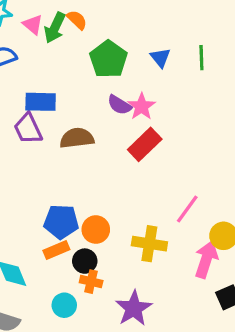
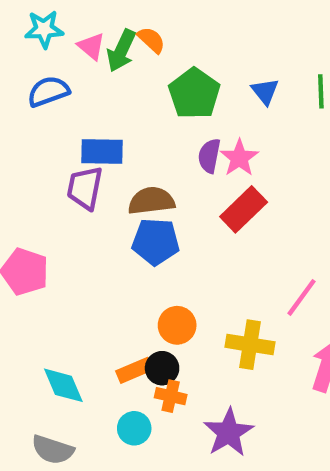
purple semicircle: (119, 105) -> (209, 156), turned 70
purple trapezoid: (28, 129) -> (85, 188), turned 36
blue pentagon: (61, 222) -> (156, 242), moved
orange rectangle: (56, 250) -> (134, 370), moved

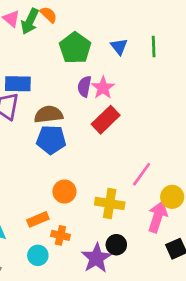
black circle: (162, 368) -> (116, 245), moved

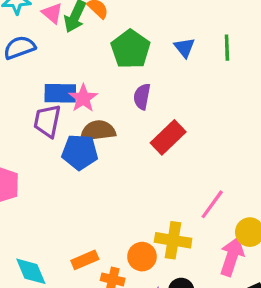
pink star: (103, 88) -> (83, 98), moved
blue pentagon: (51, 140) -> (80, 152), moved
orange circle: (64, 192) -> (142, 257), moved

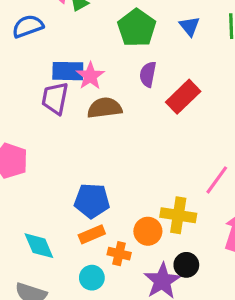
red rectangle: (168, 137) -> (183, 97), moved
blue pentagon: (80, 152) -> (92, 201), moved

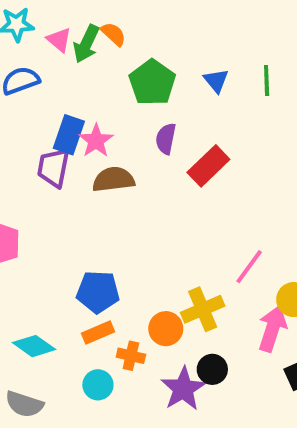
blue rectangle: (68, 71) -> (69, 135), turned -72
yellow cross: (178, 215) -> (203, 309), turned -32
cyan diamond: (39, 246) -> (34, 346), turned -32

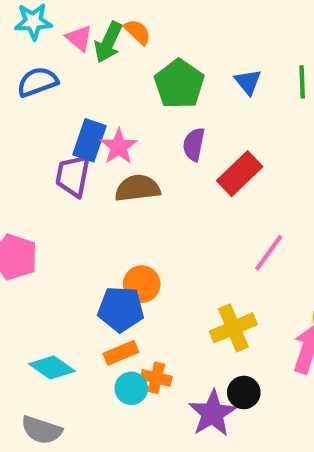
pink line: (249, 267) -> (269, 253), moved
orange circle: (166, 329) -> (142, 284), moved
cyan circle: (98, 385) -> (131, 388), moved

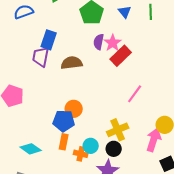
pink star: (119, 147) -> (113, 43), moved
orange rectangle: (121, 353) -> (64, 142), turned -56
cyan circle: (131, 388) -> (91, 146), moved
black circle: (244, 392) -> (114, 149), moved

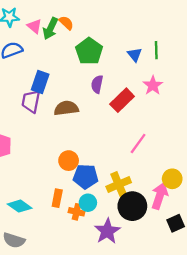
blue triangle: (125, 12) -> (135, 55), moved
pink star: (113, 43) -> (153, 85), moved
blue pentagon: (64, 121) -> (86, 177), moved
black circle: (114, 149) -> (132, 206), moved, size x1.6

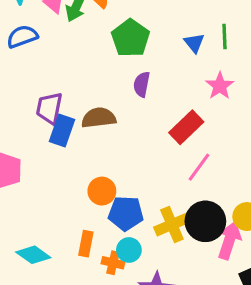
blue rectangle: (40, 82) -> (62, 131), moved
red rectangle: (122, 100) -> (186, 127), moved
black circle: (132, 206) -> (205, 221), moved

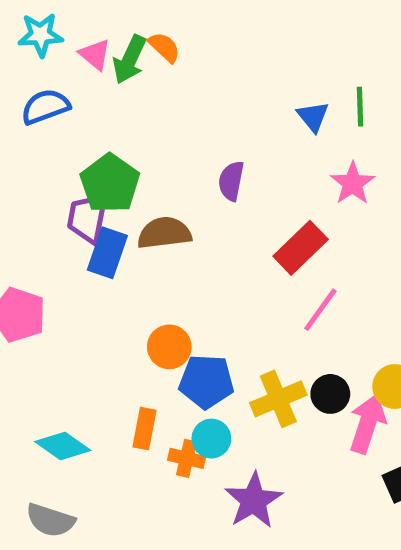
green pentagon: (131, 38) -> (110, 183), moved
black circle: (205, 221) -> (330, 394), size x0.6

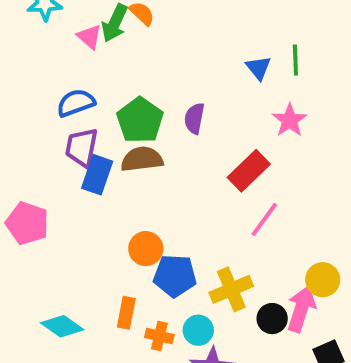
pink triangle: (95, 55) -> (89, 37), moved
blue semicircle: (45, 107) -> (76, 103), moved
green pentagon: (110, 183) -> (140, 120), moved
black circle: (330, 394) -> (272, 319), moved
cyan circle: (211, 439) -> (198, 330), moved

